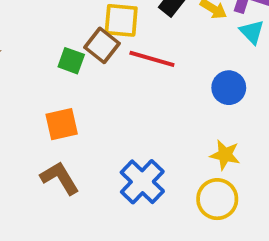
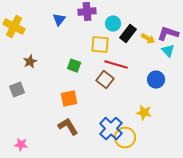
brown square: (102, 45) -> (105, 80), moved
yellow star: (225, 155) -> (144, 113), moved
yellow circle: (217, 199) -> (125, 138), moved

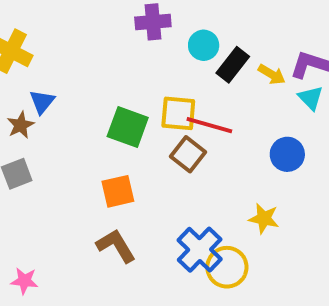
blue triangle: (59, 20) -> (42, 102), moved
yellow square: (100, 45) -> (178, 113), moved
brown star: (30, 62) -> (21, 125), moved
green square: (74, 66) -> (128, 127), size x1.5

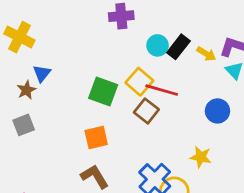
cyan circle: (204, 45) -> (158, 45), moved
yellow square: (178, 113) -> (139, 82), turned 36

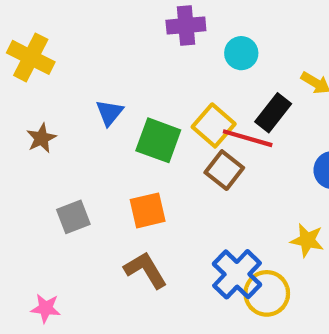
cyan circle: (158, 45) -> (241, 53), moved
black rectangle: (178, 47) -> (273, 113), moved
blue triangle: (42, 73) -> (109, 113), moved
gray square: (24, 125) -> (73, 217), moved

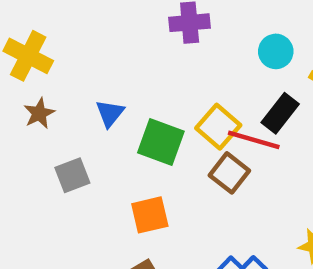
cyan circle: (241, 53) -> (276, 51), moved
brown star: (41, 138) -> (39, 113), moved
gray square: (73, 217) -> (72, 175), moved

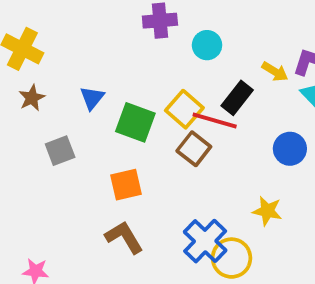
cyan circle: (276, 51) -> (207, 45), moved

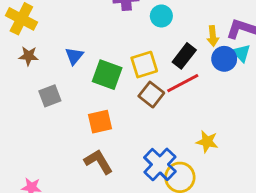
yellow arrow: (275, 71) -> (213, 36), turned 54
brown star: (32, 98) -> (29, 56), turned 30
yellow square: (184, 109) -> (144, 65), turned 32
red line: (215, 120) -> (183, 83), moved, turned -44
blue circle: (290, 149) -> (224, 59), moved

